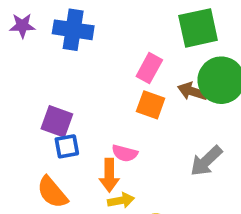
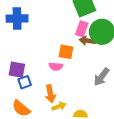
pink rectangle: (149, 68) -> (82, 29), moved
pink semicircle: (125, 153) -> (56, 66), moved

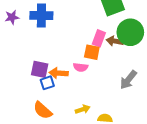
pink rectangle: (82, 29) -> (99, 38), moved
orange arrow: (50, 94) -> (59, 73), moved, turned 102

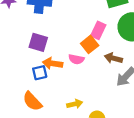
brown arrow: (115, 41) -> (113, 58), moved
orange square: (92, 52) -> (90, 44), turned 35
purple square: (40, 69) -> (38, 42), moved

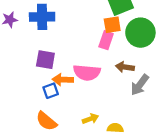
orange square: (90, 44) -> (112, 25), moved, turned 36
pink semicircle: (76, 59) -> (87, 73), size x1.6

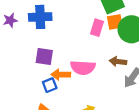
orange square: (112, 25) -> (115, 22), moved
pink rectangle: (106, 40) -> (97, 28), moved

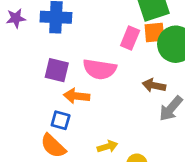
pink semicircle: (83, 68) -> (100, 69), moved
blue square: (50, 85) -> (61, 120), moved, turned 32

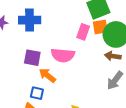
brown arrow: (154, 85) -> (113, 56), moved
orange arrow: (77, 96) -> (47, 75), turned 36

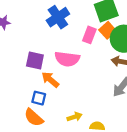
blue cross: (30, 20) -> (58, 17), moved, turned -35
orange square: (100, 27) -> (108, 30), turned -35

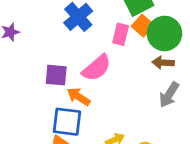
pink semicircle: (67, 59) -> (96, 68), turned -40
blue square: (39, 98) -> (67, 122), size x1.6

